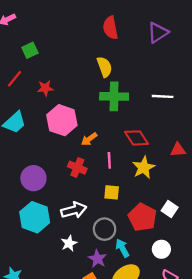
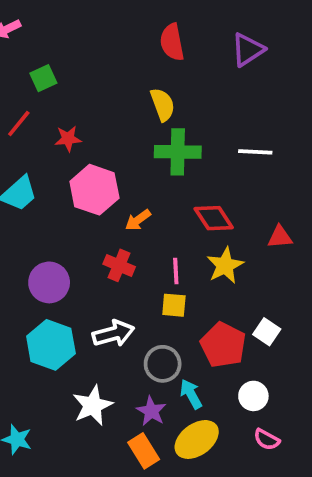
pink line: (109, 160) -> (176, 271), moved
white star: (69, 243) -> (93, 405), moved, size x1.5

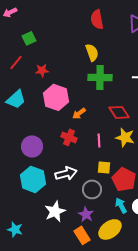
yellow star: (225, 265) -> (125, 137), turned -30
yellow square: (174, 305) -> (104, 167), moved
cyan arrow: (191, 394) -> (121, 205), moved

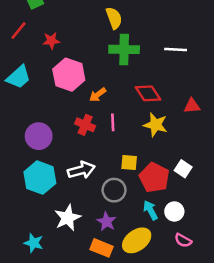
pink line: (99, 140) -> (113, 122), moved
cyan star: (15, 229) -> (34, 243), moved
orange rectangle: (82, 235) -> (101, 248), turned -36

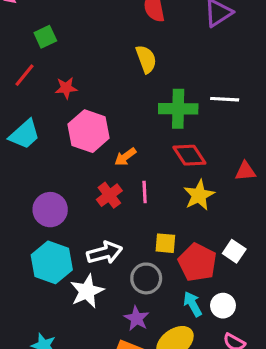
green cross: (124, 49) -> (178, 109), moved
red cross: (85, 125) -> (109, 195), turned 30
yellow star: (155, 125) -> (199, 195), turned 30
white star: (68, 218) -> (87, 291), moved

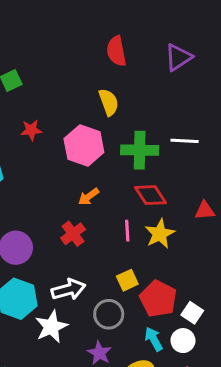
pink hexagon: (89, 131) -> (84, 146), moved
pink line: (145, 192) -> (127, 231), moved
yellow square: (165, 243) -> (127, 280), turned -30
white square: (234, 251) -> (192, 313), moved

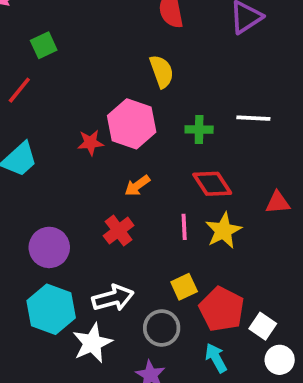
red star: (31, 130) -> (90, 143), moved
green cross: (140, 150) -> (199, 129), size x0.6
white circle: (183, 341) -> (280, 360), moved

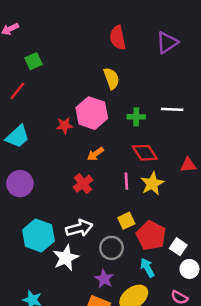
purple circle: (49, 247) -> (20, 184), moved

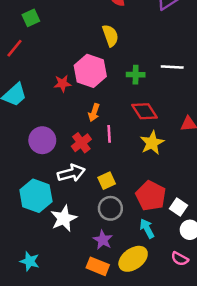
orange arrow: (95, 154) -> (94, 112), turned -35
pink line: (126, 181) -> (109, 134), moved
purple circle: (20, 184) -> (42, 140), moved
yellow square: (126, 221) -> (107, 181), moved
white arrow: (79, 228) -> (71, 173), moved

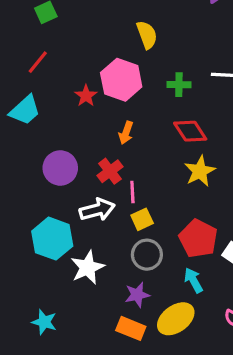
red line: (15, 48) -> (38, 62), moved
red star: (62, 83) -> (86, 96), turned -30
pink line: (109, 134) -> (132, 192), moved
purple star: (103, 240) -> (137, 295), turned 30

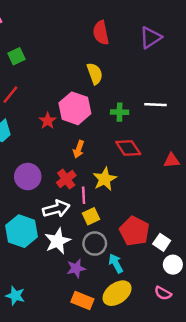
yellow star: (200, 171) -> (105, 179), moved
white star: (88, 267) -> (57, 241), moved
cyan arrow: (193, 280) -> (116, 263), moved
purple star: (137, 295) -> (76, 268), moved

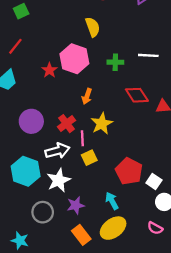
red diamond: (128, 148) -> (137, 95), moved
orange arrow: (79, 149) -> (87, 96), moved
gray circle: (95, 244) -> (43, 212), moved
cyan star: (15, 296) -> (20, 241), moved
orange rectangle: (82, 301) -> (81, 235), turned 30

